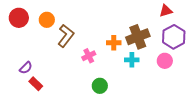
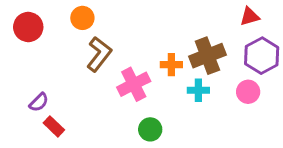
orange circle: (47, 20) -> (82, 18), moved
pink cross: (89, 56) -> (134, 84), size x1.5

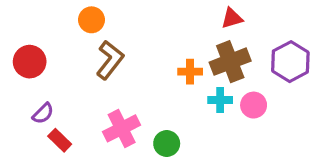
red triangle: (250, 16) -> (232, 18), moved
red circle: (28, 27) -> (30, 62), moved
pink cross: (134, 84) -> (122, 128), moved
pink circle: (248, 92) -> (254, 105), moved

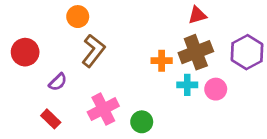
purple semicircle: (43, 113) -> (58, 82), moved

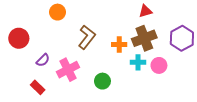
brown L-shape: (93, 51) -> (87, 37), moved
pink cross: (103, 109) -> (68, 70), moved
green circle: (142, 122) -> (102, 81), moved

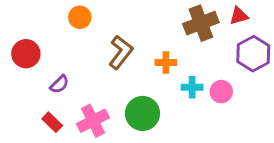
red triangle: (145, 11) -> (239, 16), moved
brown cross: (144, 38) -> (201, 23), moved
pink cross: (68, 70) -> (93, 121), moved
green circle: (102, 81) -> (143, 113), size x1.5

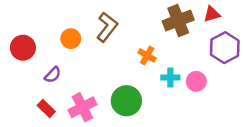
orange circle: (80, 17) -> (71, 39), moved
brown L-shape: (121, 52) -> (107, 27), moved
orange cross: (166, 62) -> (147, 55), turned 30

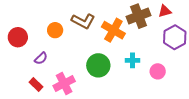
brown L-shape: (107, 27) -> (83, 21), turned 80
orange cross: (147, 55) -> (113, 30), moved, size x1.6
pink circle: (196, 81) -> (158, 71), moved
green circle: (126, 101) -> (98, 65), moved

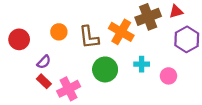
brown L-shape: (83, 21) -> (89, 37), moved, turned 55
red rectangle: (36, 84) -> (44, 81), moved

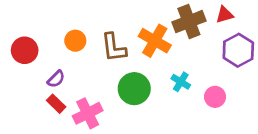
cyan cross: (142, 64) -> (181, 82), turned 32

